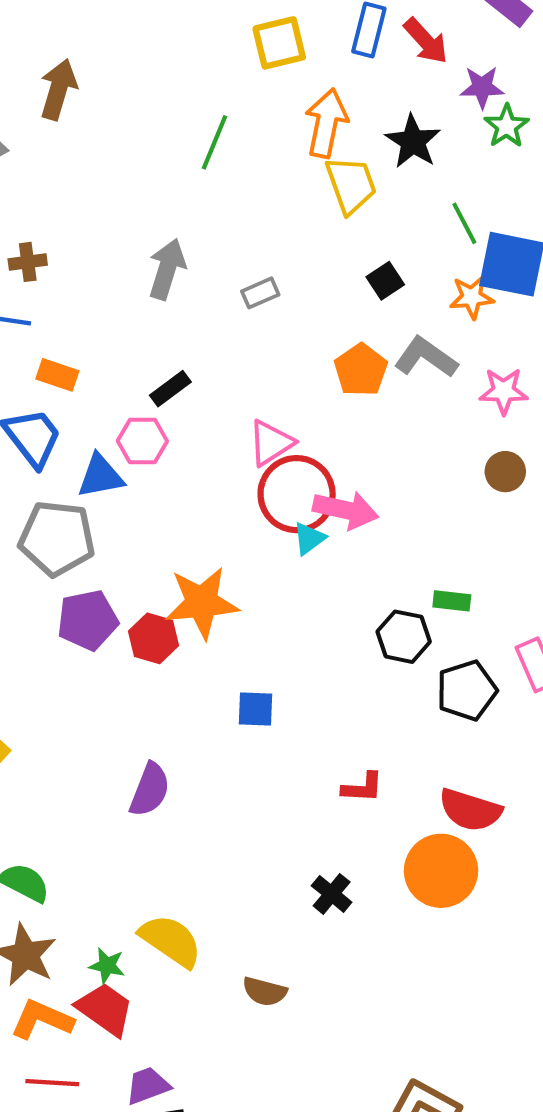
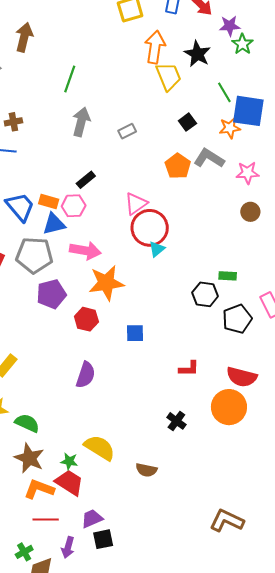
green line: (214, 142) -> (70, 79), moved
orange rectangle: (57, 375) -> (49, 201), moved
pink arrow: (346, 510) -> (85, 251), moved
red hexagon: (154, 638) -> (86, 319), moved

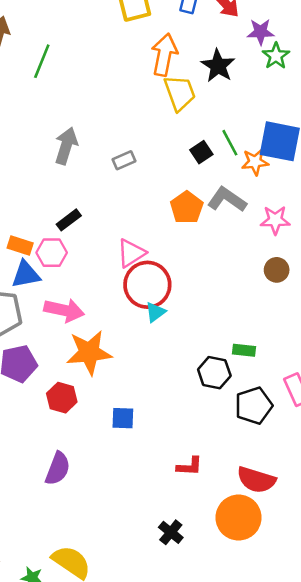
green line: (70, 79) -> (42, 61), moved
green line: (224, 92) -> (230, 143), moved

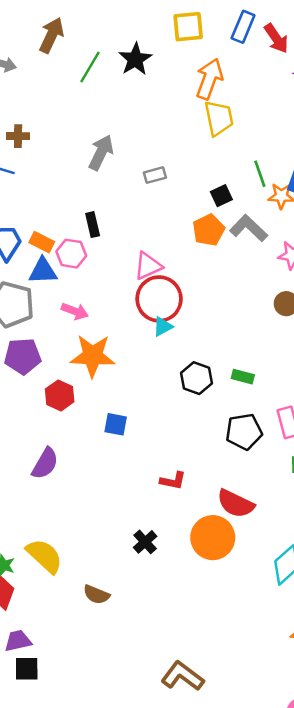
black star: (218, 66) -> (135, 59), moved
black square: (201, 152) -> (221, 196), moved
black rectangle: (69, 220) -> (93, 225), turned -75
pink arrow: (64, 310) -> (75, 311), size x0.7
black hexagon: (214, 373) -> (197, 378), moved

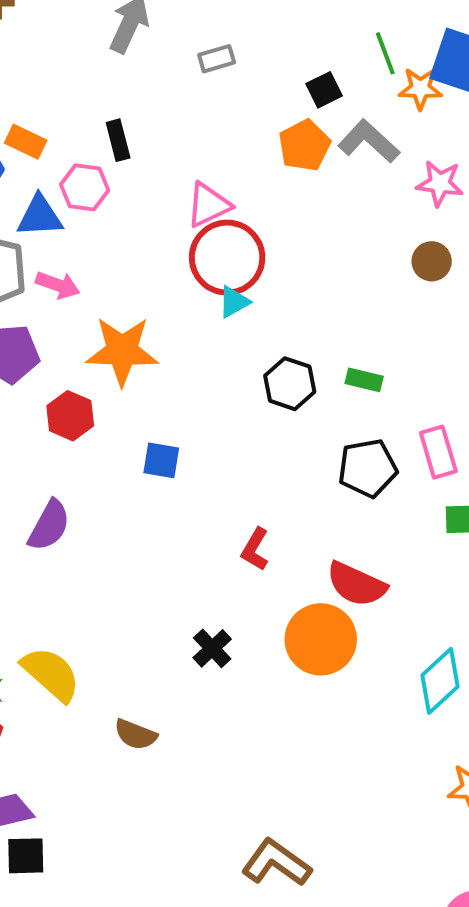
orange rectangle: (42, 242) -> (26, 142), moved
pink arrow: (75, 311) -> (58, 285), moved
red L-shape: (173, 481) -> (255, 549), turned 110

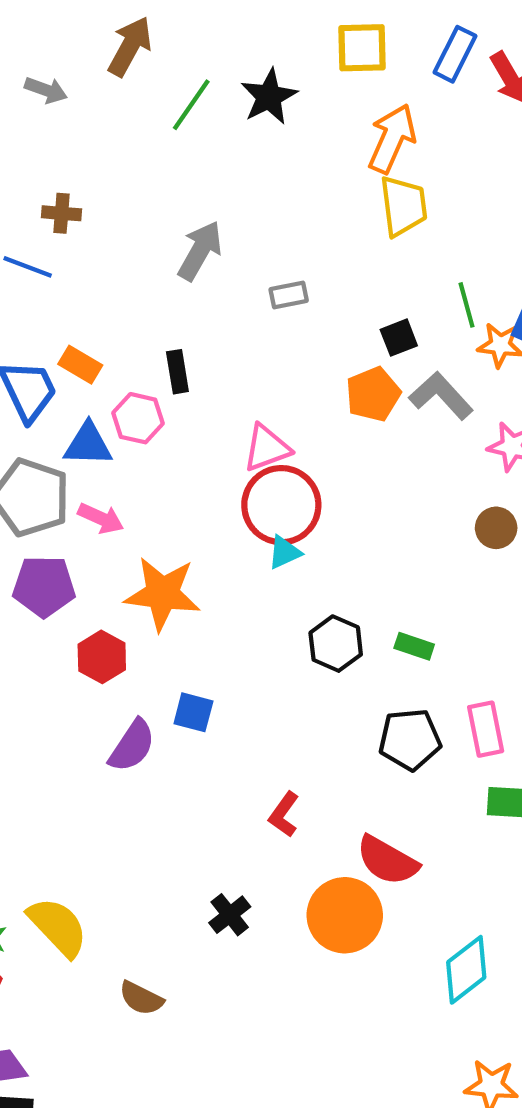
purple semicircle: (49, 525) -> (132, 746), moved

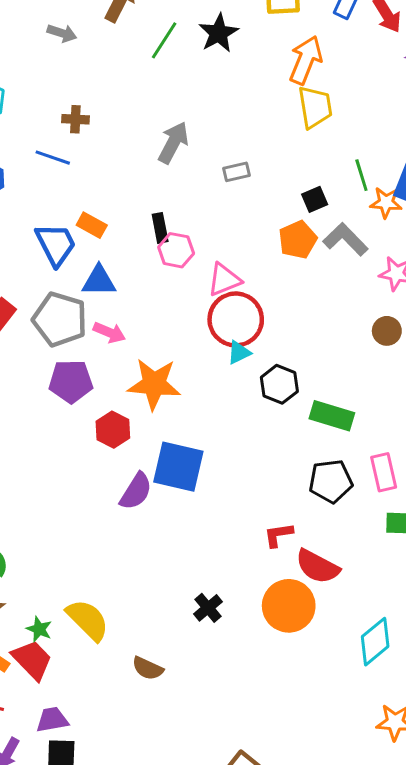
pink hexagon: (138, 418) -> (176, 250), moved
black hexagon: (336, 644) -> (279, 384), moved
green rectangle: (414, 646) -> (332, 416), size x1.6
blue square: (193, 712) -> (178, 467), size x1.8
red L-shape: (284, 814) -> (278, 535), moved, turned 48

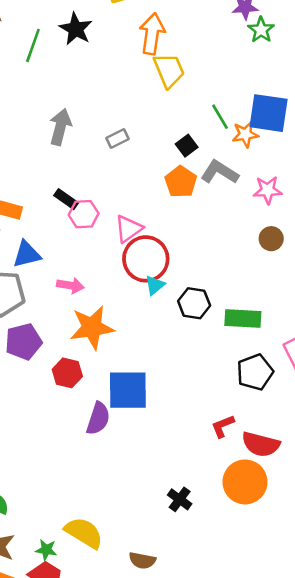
black rectangle: (160, 228) -> (66, 199), turned -30
pink arrow: (109, 332) -> (70, 285), moved

